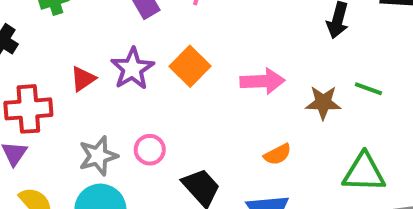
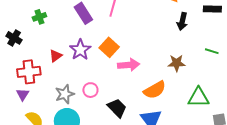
pink arrow: (262, 81) -> (129, 65), moved
green line: (368, 89) -> (212, 51), moved
orange semicircle: (278, 154) -> (155, 90), size x1.6

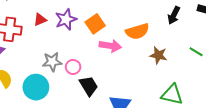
pink circle: (90, 90) -> (73, 67), moved
orange semicircle: (155, 90) -> (137, 31), moved
gray star: (65, 94) -> (52, 62), moved

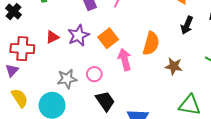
orange semicircle: (137, 31) -> (151, 43), turned -55
pink arrow: (110, 46) -> (125, 60), turned -110
pink circle: (73, 67) -> (94, 74), moved

